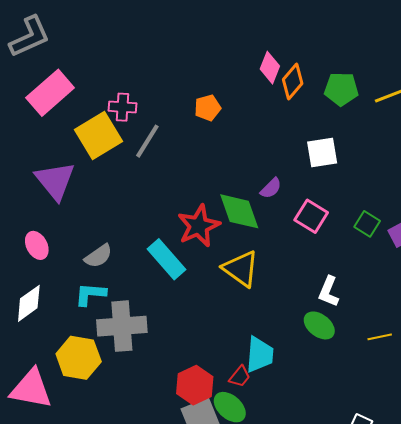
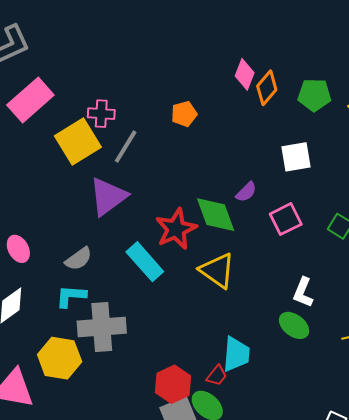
purple triangle: (55, 181) -> (108, 197), moved, turned 33
pink square: (311, 216) -> (286, 219), turned 32

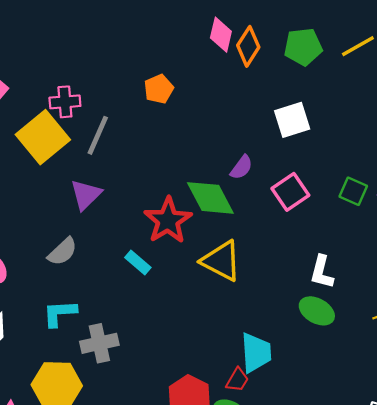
purple triangle: (108, 197) -> (86, 195), size x0.7
gray semicircle: (79, 259) -> (62, 252), moved
cyan rectangle: (145, 262) -> (138, 262), size x0.6
gray cross: (102, 327) -> (99, 343), size x0.7

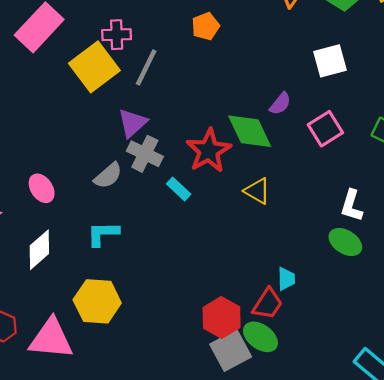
yellow triangle: (221, 261) -> (257, 191), size x0.7
gray cross: (99, 343) -> (145, 154), moved, turned 36
cyan trapezoid: (256, 353) -> (286, 279), size x0.6
red trapezoid: (237, 380) -> (268, 304), size x1.4

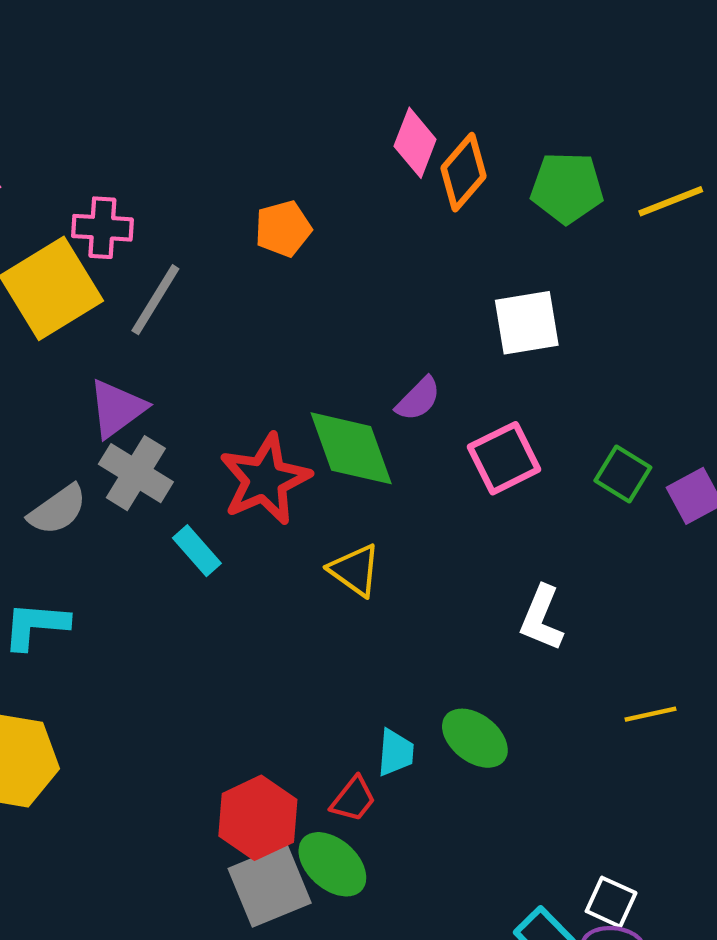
green ellipse: (345, 242) -> (475, 738), moved
red trapezoid: (268, 304) -> (353, 799), size x0.7

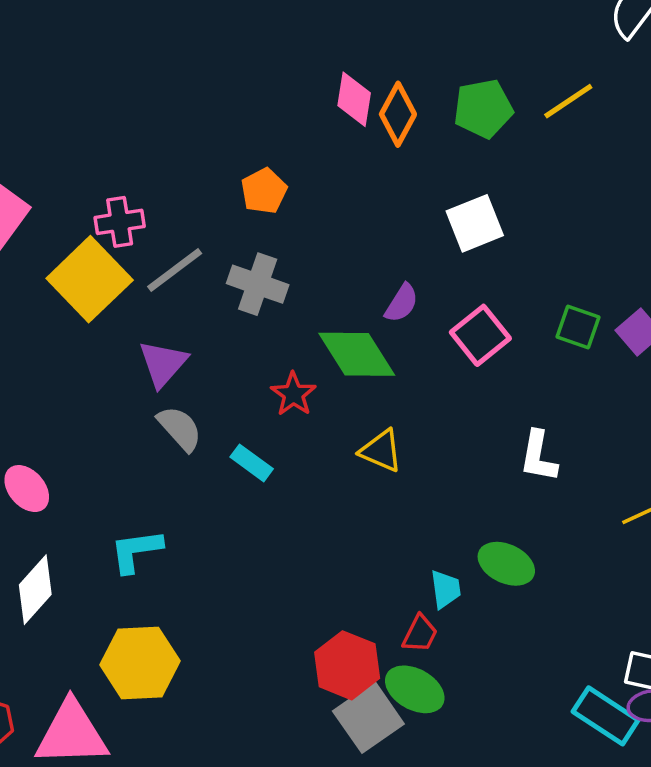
gray line: (155, 300) -> (175, 270), turned 34
gray cross: (136, 473) -> (258, 284), moved
red star: (265, 479) -> (293, 394), size x0.6
gray semicircle: (58, 510) -> (180, 428), moved, turned -84

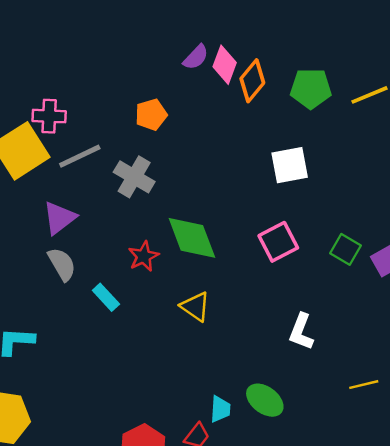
purple semicircle: (402, 303) -> (196, 57), moved

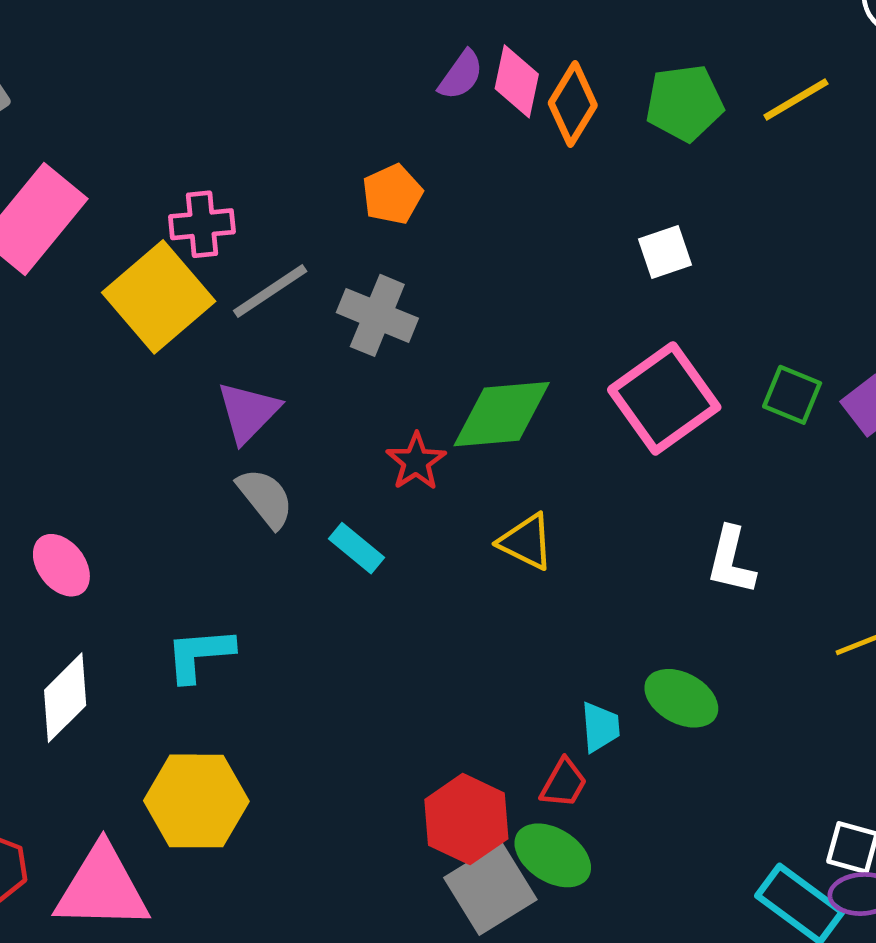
white square: (290, 165) -> (665, 252), size x0.7
green diamond: (192, 238) -> (502, 414), turned -66
pink square: (278, 242) -> (664, 398), size x1.4

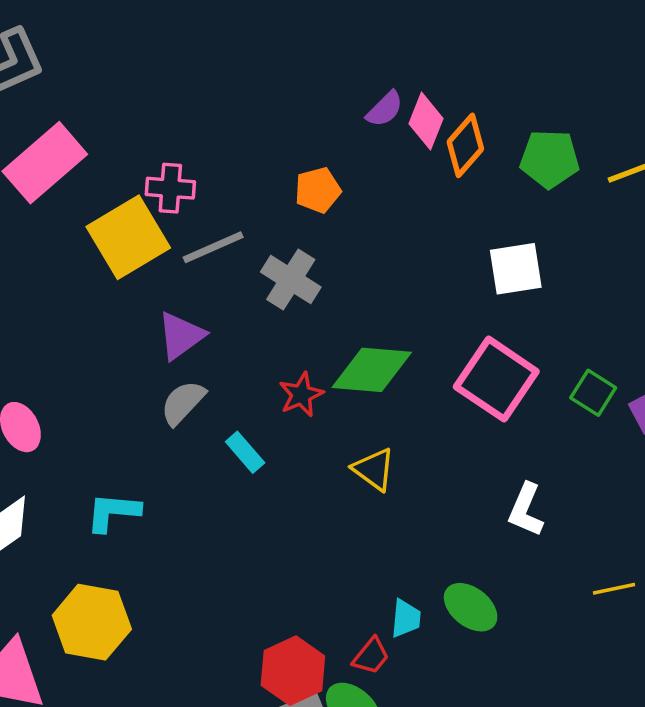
white square: (665, 252) -> (516, 269), size x1.4
pink square: (664, 398) -> (496, 379), turned -30
gray semicircle: (265, 498) -> (183, 403), turned -108

